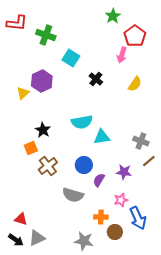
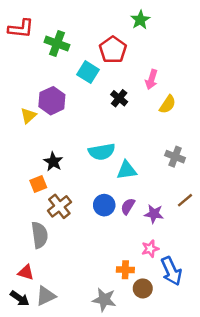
red pentagon: (135, 36) -> (113, 50), moved
pink arrow: (122, 55) -> (151, 80), moved
gray cross: (141, 141) -> (175, 157), moved
purple semicircle: (99, 180) -> (128, 206), moved
gray semicircle: (73, 195) -> (40, 235), moved, turned -115

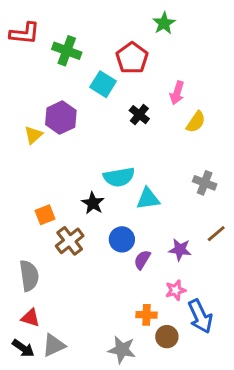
black star: (53, 162) -> (93, 203), moved
purple semicircle: (128, 206) -> (142, 260), moved
gray semicircle: (40, 235) -> (29, 276), moved

